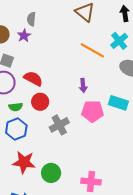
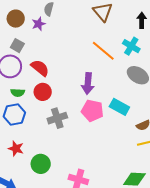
cyan cross: (119, 41) -> (131, 46), turned -30
purple arrow: (83, 85) -> (88, 84), size x1.5
red star: (24, 162) -> (16, 149), size x0.7

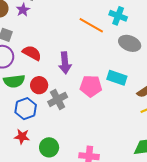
purple arrow: (88, 84) -> (65, 63), moved
red circle: (43, 92) -> (39, 85), moved
green semicircle: (18, 93) -> (14, 81), size x1.5
blue hexagon: (14, 115) -> (26, 109), moved

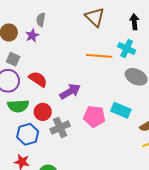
orange line: (91, 25) -> (99, 56), turned -30
purple arrow: (65, 63) -> (70, 91), turned -120

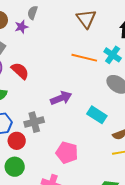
purple arrow: (70, 91) -> (61, 98), moved
red circle: (43, 112) -> (17, 141), moved
pink pentagon: (94, 116) -> (67, 153), moved

